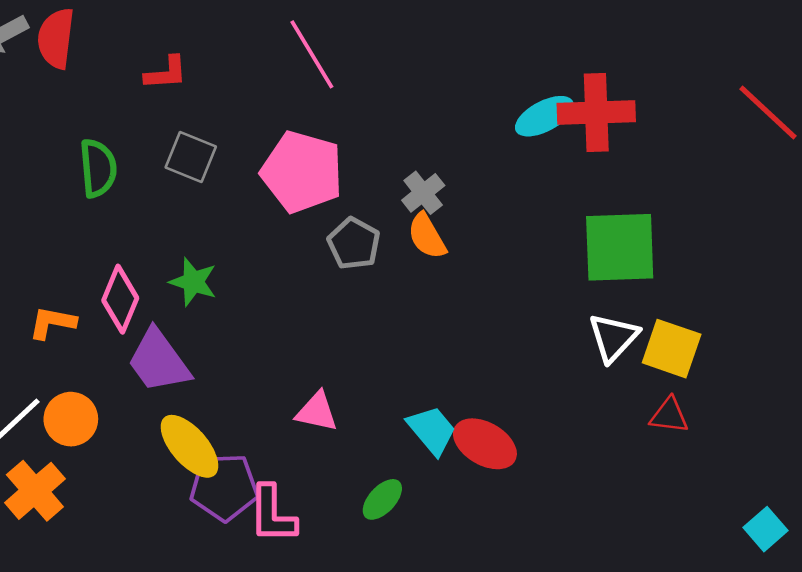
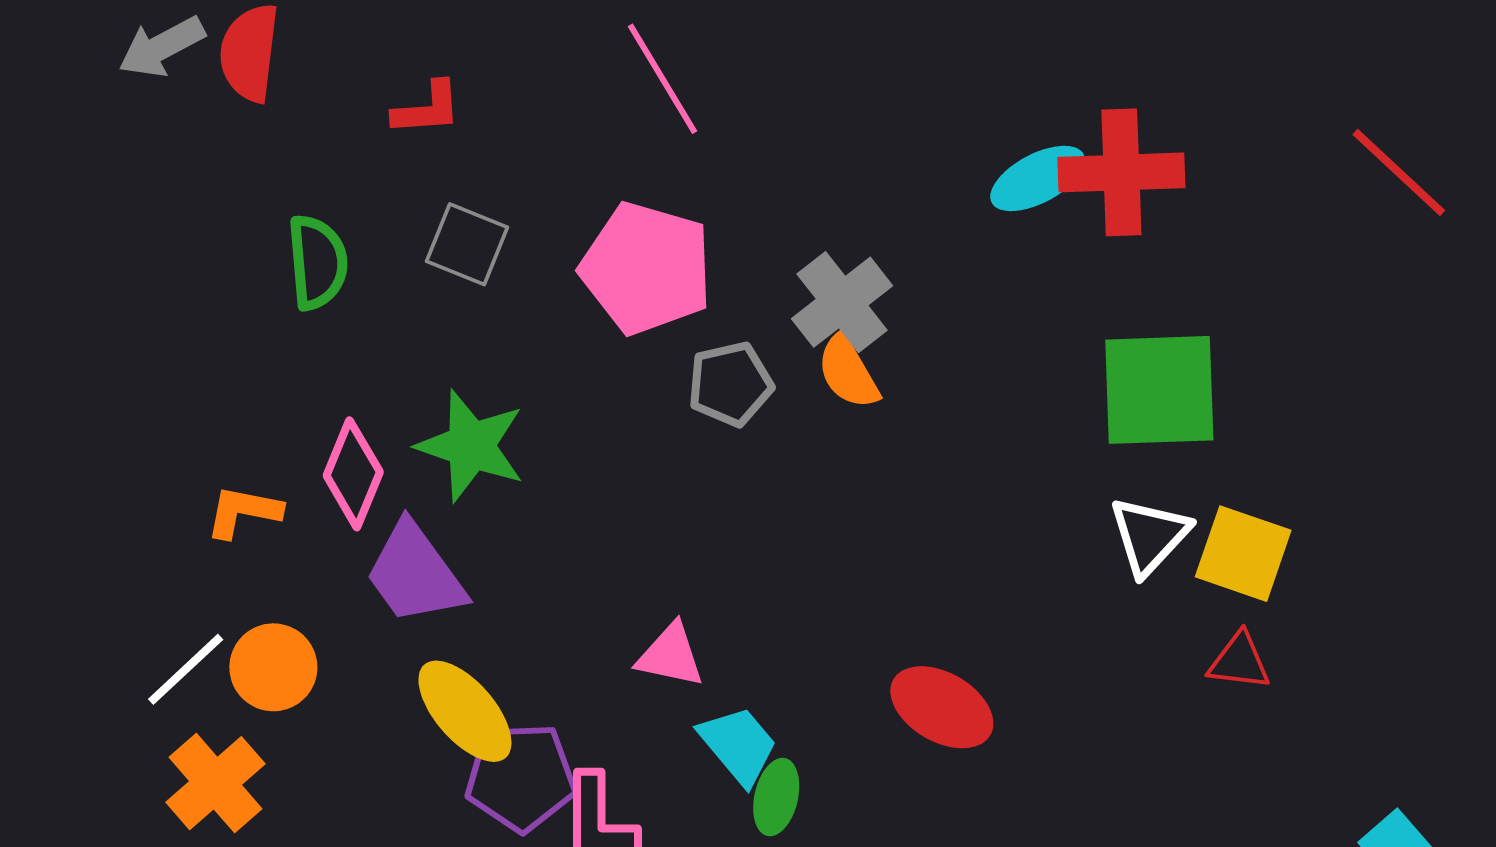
gray cross: (423, 193) -> (842, 302), size x1.4
gray pentagon: (354, 244) -> (730, 384), turned 30
green star: (193, 282) -> (471, 446), size x1.4
cyan trapezoid: (432, 430) -> (738, 745), moved
green ellipse: (382, 499) -> (776, 797), turned -30

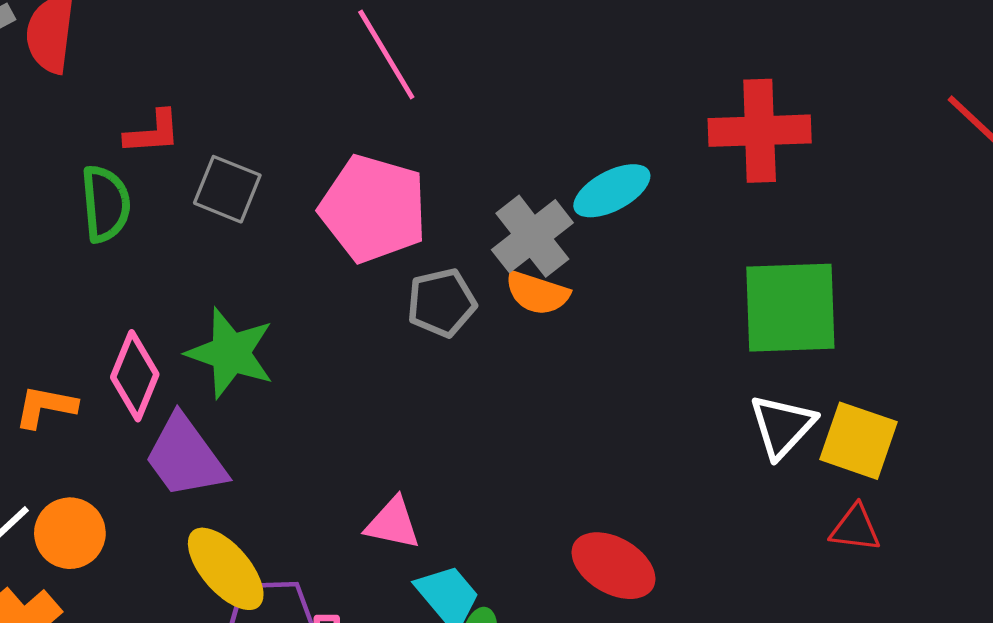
red L-shape: (427, 109) -> (153, 132), moved
cyan ellipse: (1038, 178) -> (612, 191), moved
orange semicircle: (848, 372) -> (537, 293), turned -42

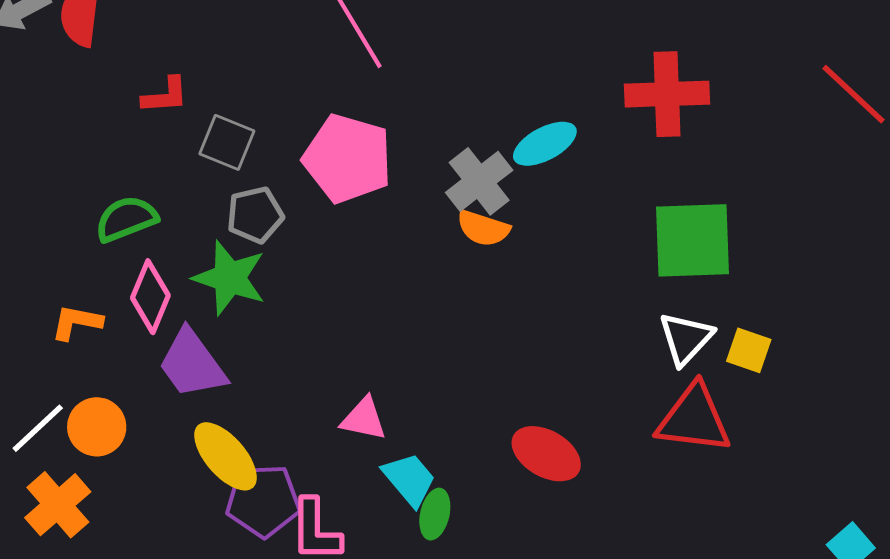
green semicircle: (106, 204) -> (126, 219), moved, turned -106
gray pentagon: (441, 303) -> (255, 215), moved
yellow square: (859, 441) -> (749, 350), size x0.7
red triangle: (855, 528) -> (694, 419), moved, size x1.8

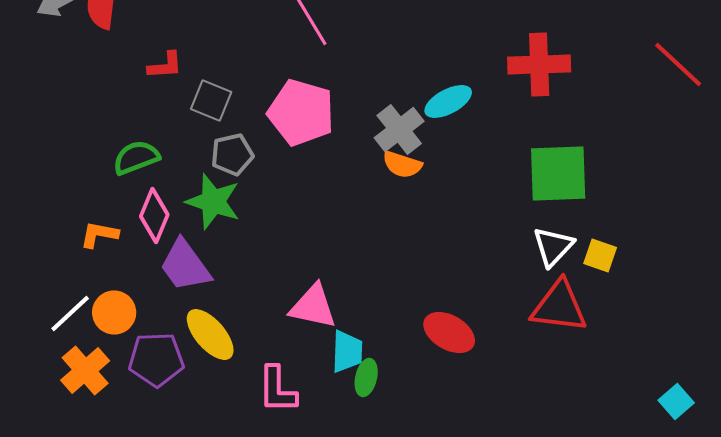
pink triangle: (364, 419) -> (313, 306), size x1.4
cyan trapezoid: (409, 479) -> (347, 352), turned 42
purple pentagon: (263, 501) -> (156, 360), moved

